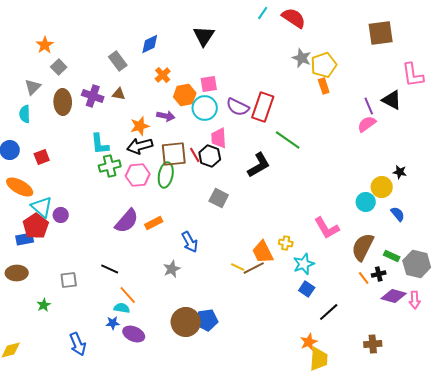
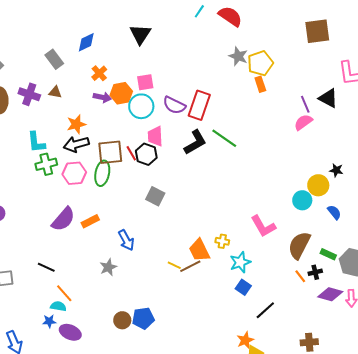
purple arrow: (166, 116) -> (102, 97), moved
black L-shape: (259, 165) -> (195, 142), moved
brown circle: (186, 322) -> (122, 320), size x0.6

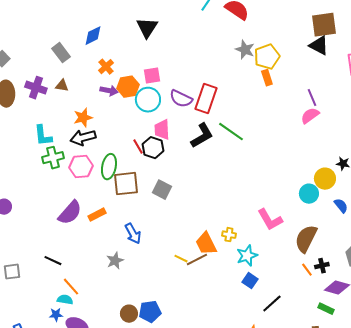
black triangle: (328, 98) -> (319, 46), moved
brown square: (110, 152) -> (126, 184), moved
green rectangle: (328, 254) -> (326, 309), moved

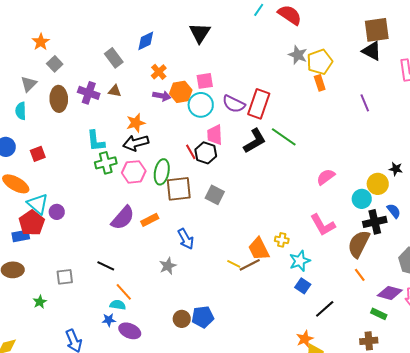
pink semicircle: (310, 116) -> (326, 177), moved
black cross: (322, 266) -> (375, 222), moved, size x1.6

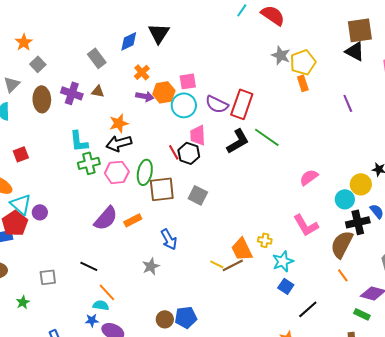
black triangle: (200, 33) -> (159, 33), moved

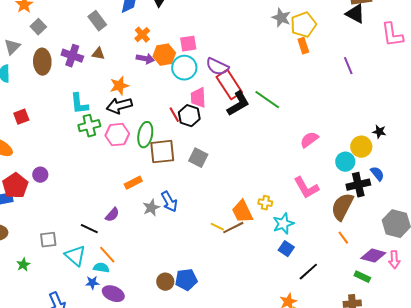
red rectangle: (242, 104) -> (229, 85), moved, turned -52
cyan triangle: (21, 204) -> (75, 256), moved
purple semicircle: (106, 218) -> (112, 215), moved, size x0.6
gray star: (151, 266) -> (151, 208), moved

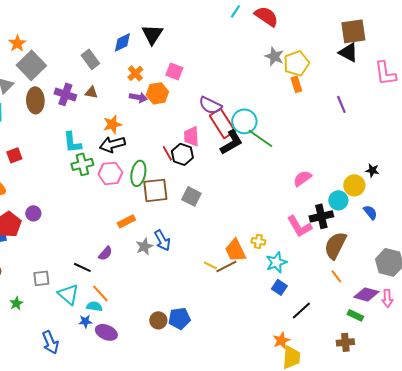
gray square: (38, 27) -> (31, 65), size x1.8
pink square: (188, 44) -> (174, 71), moved, turned 30
cyan circle: (184, 68) -> (244, 121), moved
black cross: (358, 185) -> (321, 216), moved

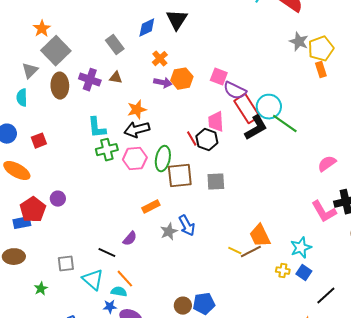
pink square: (174, 71) -> (219, 77), moved
gray square: (191, 196) -> (216, 182), turned -30
yellow cross: (258, 241) -> (283, 271), moved

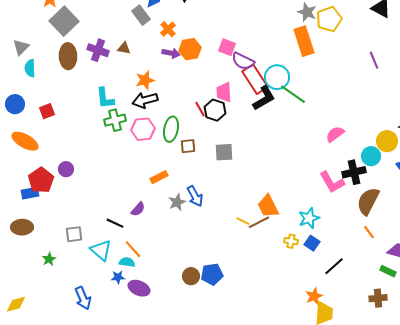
gray rectangle: (115, 45) -> (141, 15), moved
orange rectangle: (321, 70) -> (304, 41), moved, size x1.8
gray triangle: (30, 71) -> (21, 47), moved
brown square: (180, 176) -> (188, 146), size x0.6

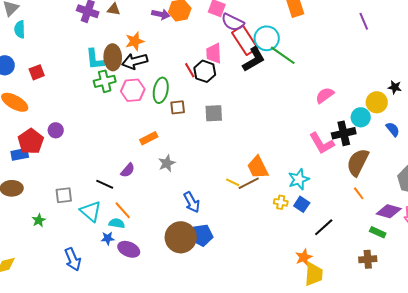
brown ellipse: (68, 56) -> (113, 57), moved
blue arrow: (195, 196) -> (192, 202), moved
brown circle: (191, 276) -> (181, 237), size x1.8

